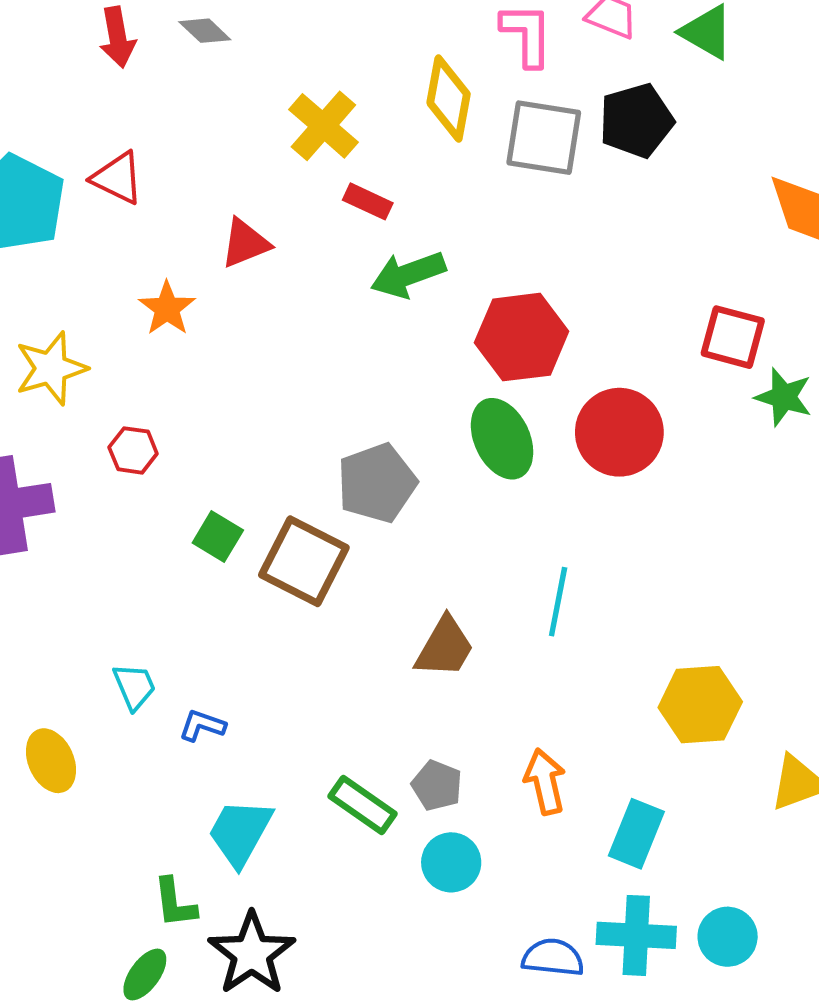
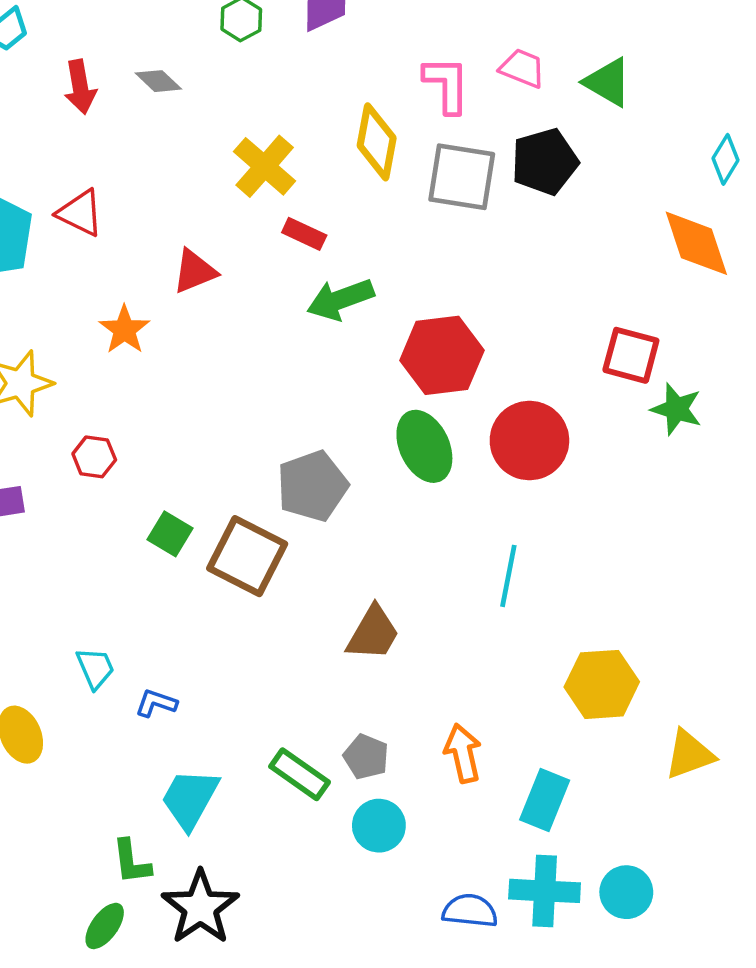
cyan line: (558, 602) -> (508, 576), moved

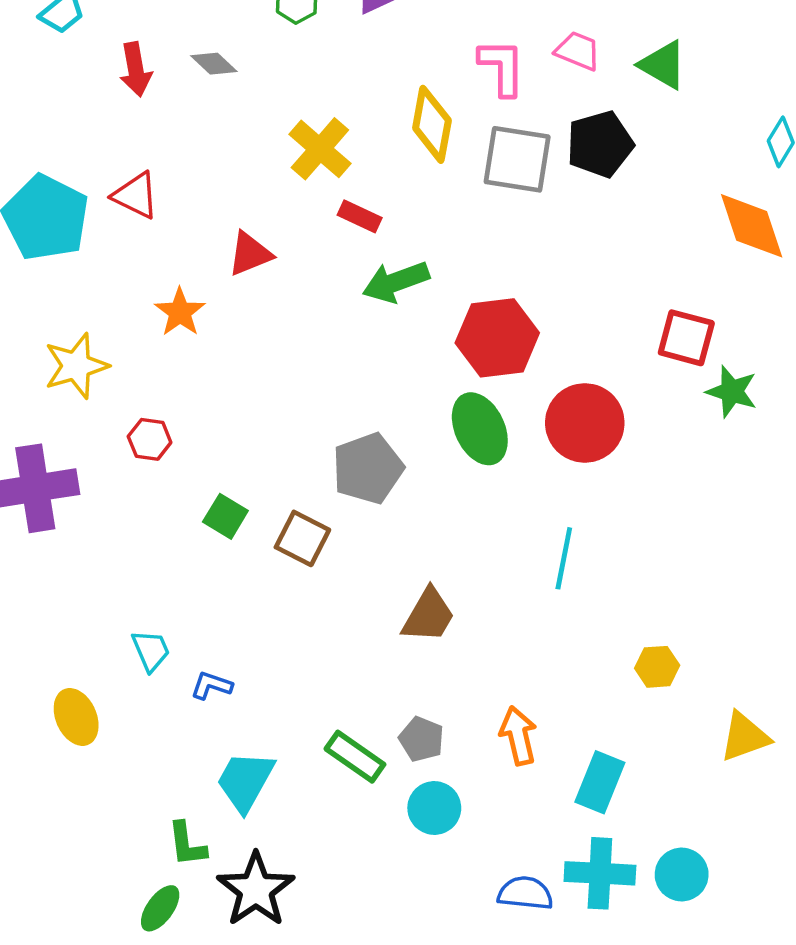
brown square: (247, 556) -> (302, 538), size x0.7
yellow hexagon: (602, 684) -> (657, 667), size x0.6

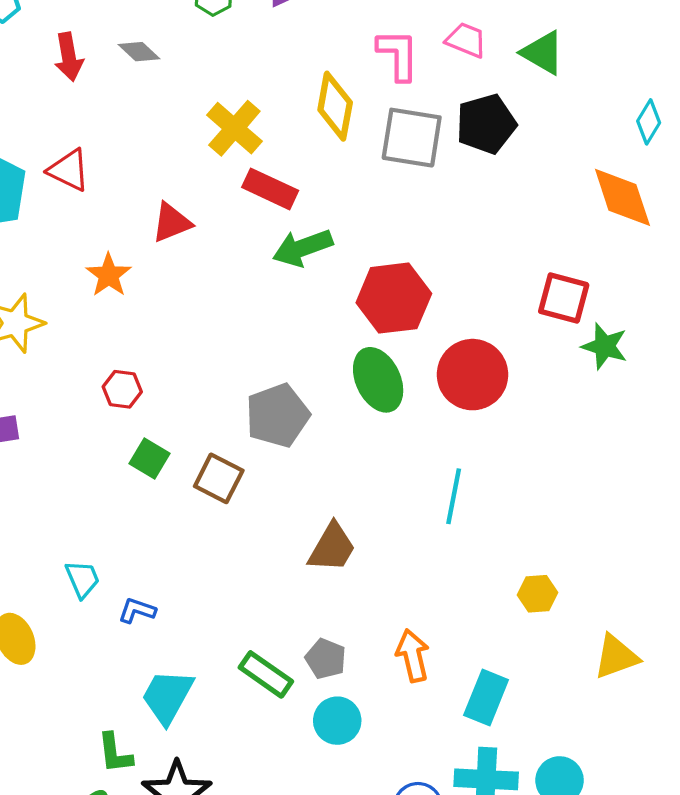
red rectangle: (360, 216) -> (270, 189), size x1.4
red hexagon: (150, 439) -> (122, 389), moved

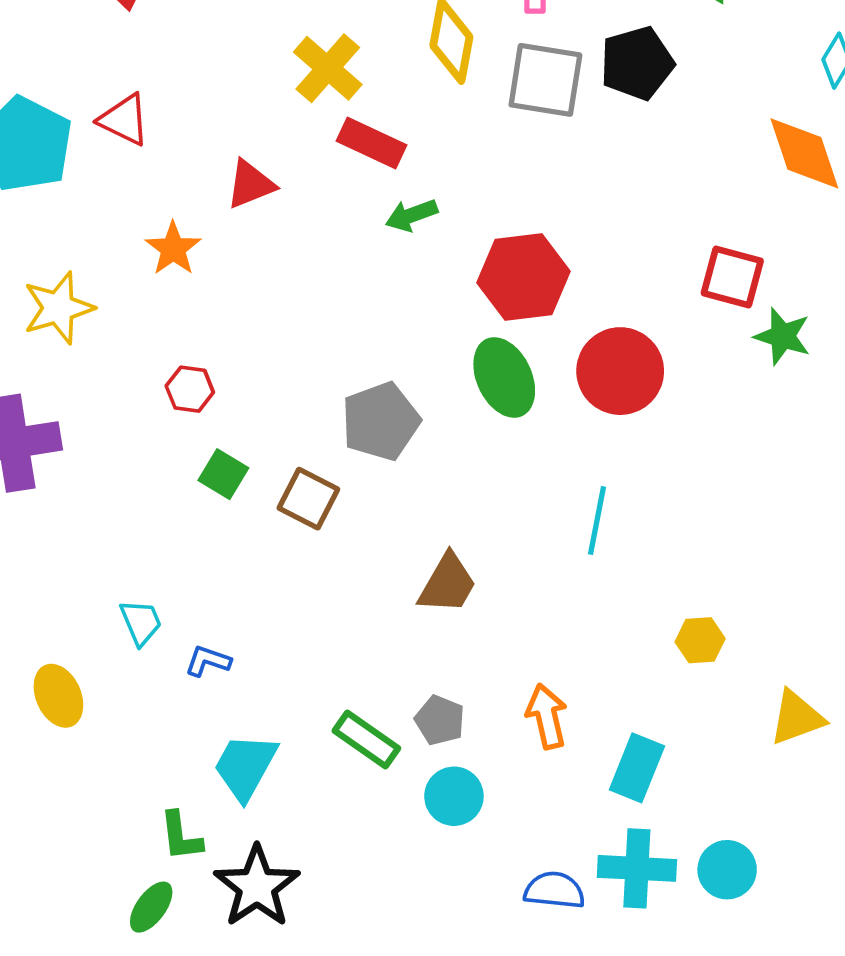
green arrow: (303, 248) -> (411, 215), size x0.7

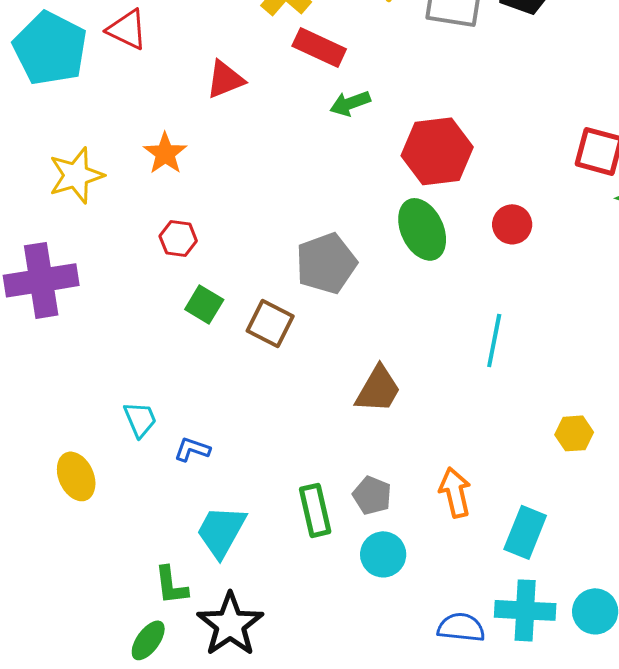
orange star: (173, 249) -> (165, 153), moved
red circle: (620, 371) -> (512, 224), size x0.6
green rectangle: (366, 740) -> (315, 510), turned 42

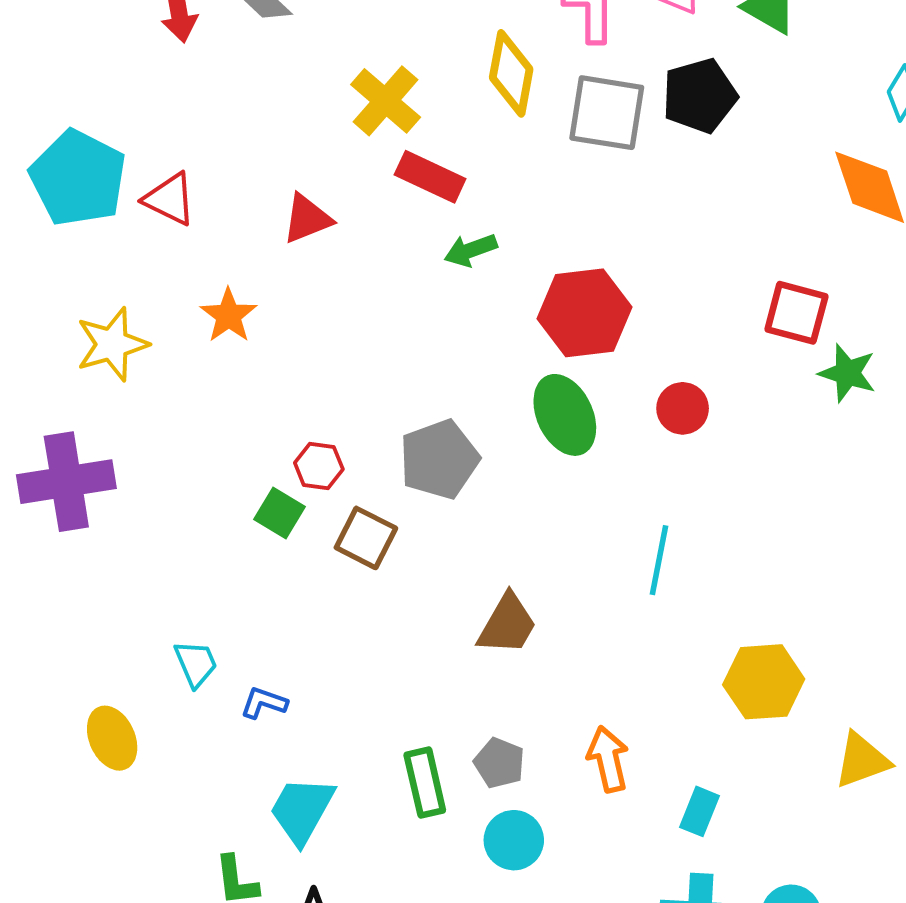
red triangle: (127, 29) -> (170, 199), moved
red hexagon: (178, 238) -> (319, 466), moved
yellow hexagon: (574, 433) -> (764, 682), size x1.6
cyan rectangle: (525, 532) -> (700, 811), size x0.7

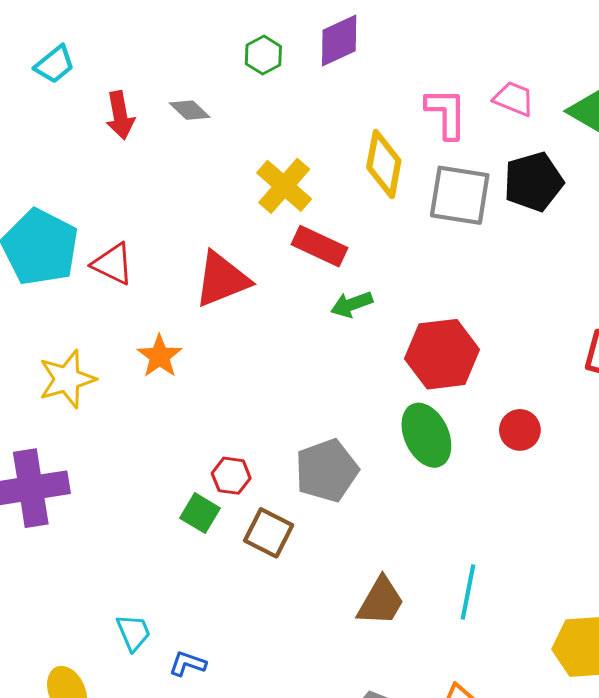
red triangle: (307, 219) -> (222, 279), size x1.4
cyan line: (659, 560) -> (468, 592), moved

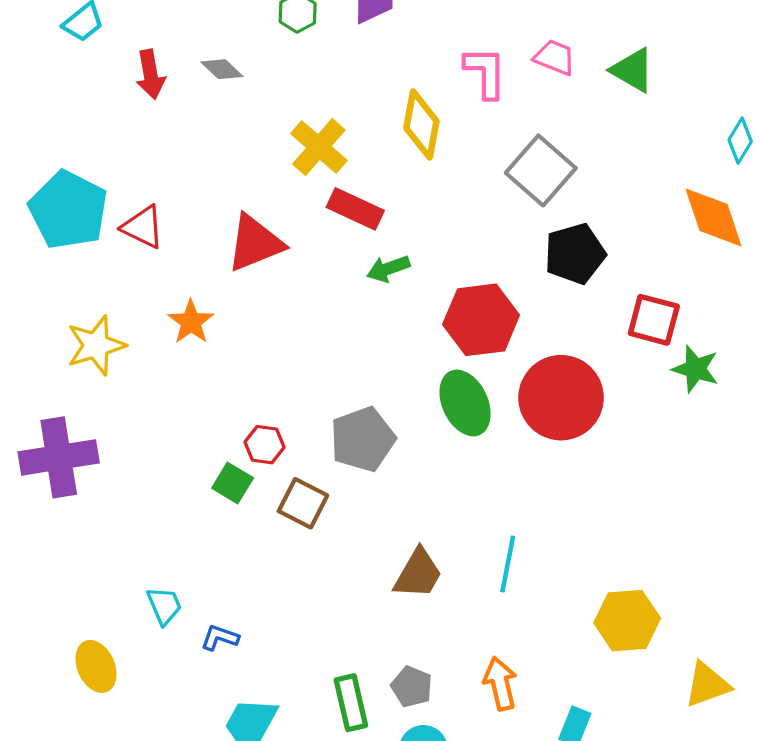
black pentagon: (533, 182) -> (575, 254), moved
gray square: (460, 195) -> (541, 170), moved, turned 32
red circle: (520, 430) -> (561, 398), size x2.0

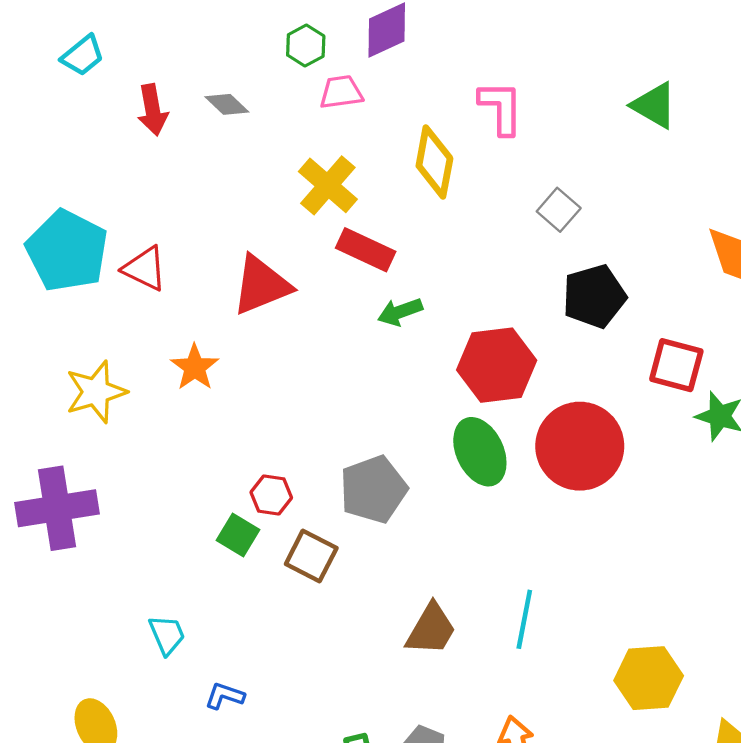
pink trapezoid: (555, 57) -> (341, 92), moved, turned -30
gray square: (541, 170) -> (559, 210), size x0.6
cyan trapezoid: (164, 606) -> (167, 635), moved

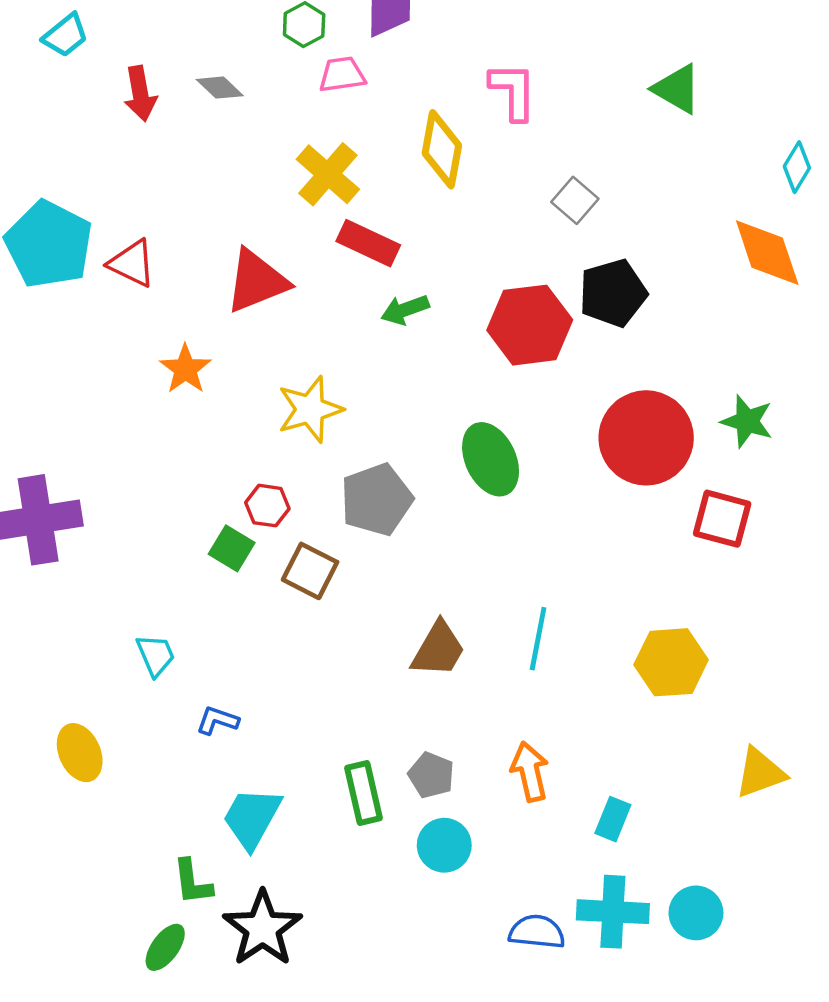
red hexagon: (497, 365) -> (530, 325), moved
red square: (676, 365) -> (722, 519), moved
yellow star: (96, 392) -> (310, 409), moved
red circle: (580, 446) -> (646, 438), moved
yellow hexagon: (649, 678) -> (671, 662), moved

